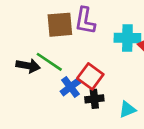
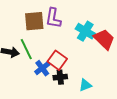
cyan cross: (127, 38) -> (85, 31), turned 30
green line: (49, 62) -> (26, 49), turned 30

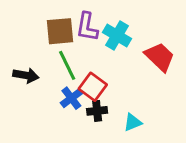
cyan cross: (85, 31) -> (117, 35), moved
green line: (26, 49) -> (67, 65), moved

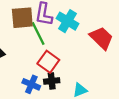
green line: (67, 65) -> (38, 33), moved
blue cross: (71, 98) -> (31, 84), moved, turned -30

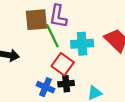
cyan cross: (68, 21) -> (82, 44), moved, turned -35

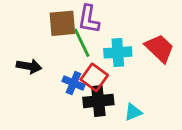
black cross: (66, 84) -> (98, 101), size x1.5
blue cross: (46, 87) -> (73, 83), moved

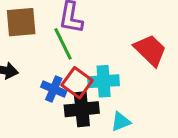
brown square: (62, 23) -> (21, 22), moved
cyan cross: (118, 52) -> (104, 81), moved

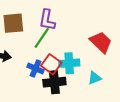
green line: (63, 44) -> (42, 38), turned 60
cyan triangle: (121, 122) -> (95, 78), moved

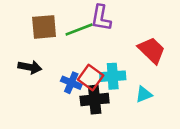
purple L-shape: (47, 20) -> (101, 18), moved
green line: (42, 38) -> (79, 30), moved, turned 35

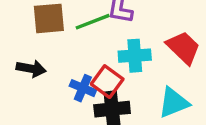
cyan cross: (113, 76) -> (135, 56), moved
cyan triangle: (144, 94) -> (174, 103), size x1.5

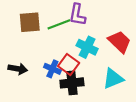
cyan cross: (135, 56) -> (87, 47), turned 30
black arrow: (31, 69) -> (18, 69), moved

